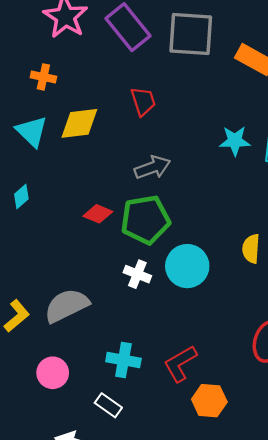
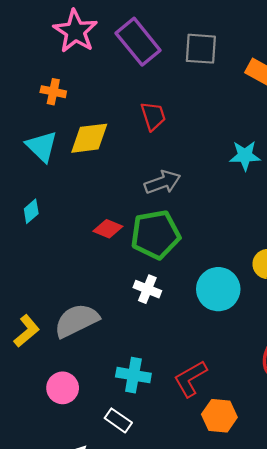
gray square: (191, 34) -> (201, 49), size x0.7
cyan circle: (187, 266) -> (218, 289), moved

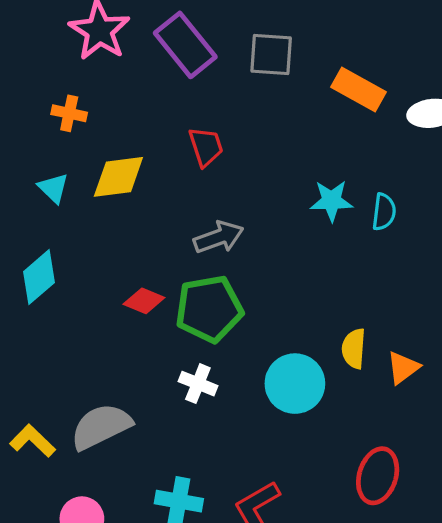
cyan triangle: (42, 146) -> (53, 188), size x0.7
cyan diamond: (31, 211) -> (39, 277), size x1.6
yellow L-shape: (27, 331) -> (33, 441), turned -96

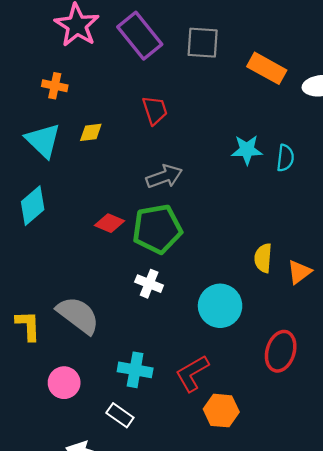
yellow diamond: (118, 177) -> (91, 132), size x0.6
cyan triangle: (53, 188) -> (43, 140), size x1.6
cyan circle: (295, 384) -> (220, 306), moved
gray semicircle: (101, 426) -> (78, 315), turned 63
yellow L-shape: (33, 441) -> (28, 326), turned 44

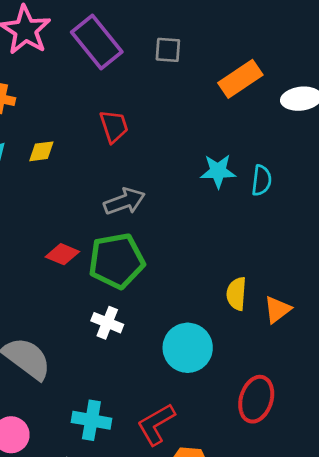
gray square: (203, 43) -> (168, 50), size x0.7
orange rectangle: (267, 68) -> (240, 79), turned -63

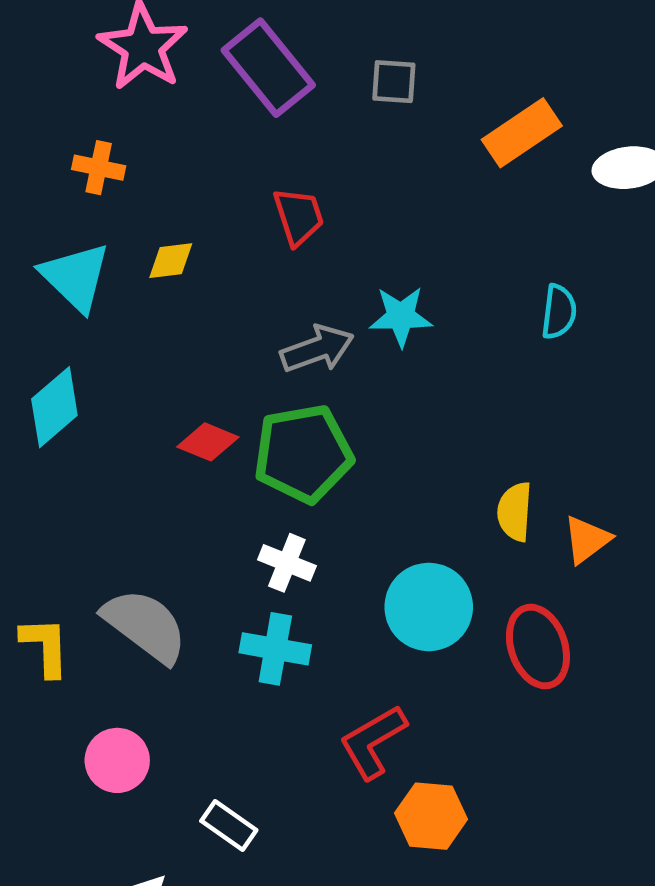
cyan star: (218, 171) -> (401, 316), moved
red ellipse: (256, 399) -> (538, 646), moved, turned -36
cyan cross: (91, 420) -> (275, 649), moved

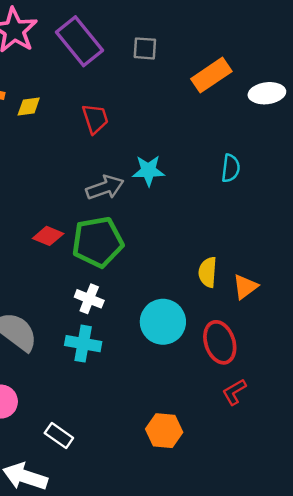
yellow diamond: (171, 261) -> (29, 107), moved
red L-shape: (373, 742) -> (234, 392), moved, size x0.7

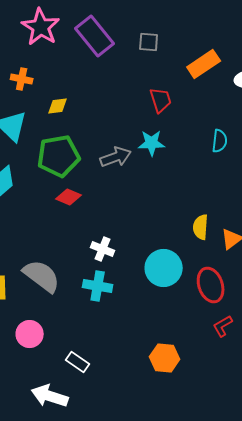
yellow diamond: (29, 107) -> (58, 106), moved
red trapezoid: (95, 119) -> (161, 100), moved
green pentagon: (98, 242) -> (59, 156), moved

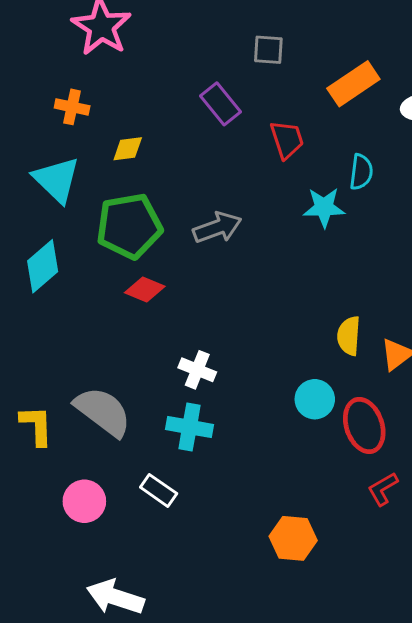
purple rectangle: (95, 36) -> (220, 104), moved, size x0.7
cyan semicircle: (220, 141) -> (361, 172), moved
cyan star: (152, 143) -> (324, 207), moved
cyan circle: (164, 268) -> (315, 399), moved, size x0.7
white rectangle: (78, 362) -> (159, 490), moved

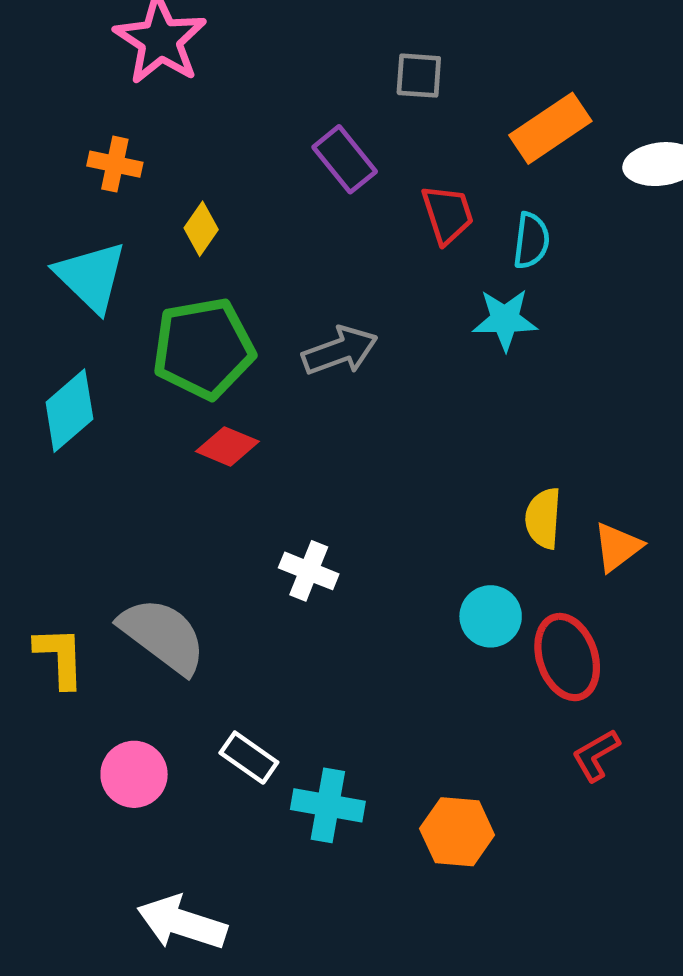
yellow diamond: (128, 149) -> (201, 229), turned -48
cyan semicircle: (361, 172) -> (531, 241), moved
cyan cross: (190, 427) -> (328, 805), moved

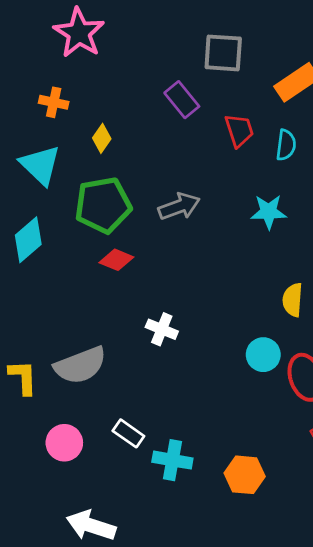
gray square: (419, 76) -> (223, 53), size x1.5
cyan star: (505, 320) -> (269, 212), moved
gray semicircle: (163, 636) -> (80, 365), turned 122

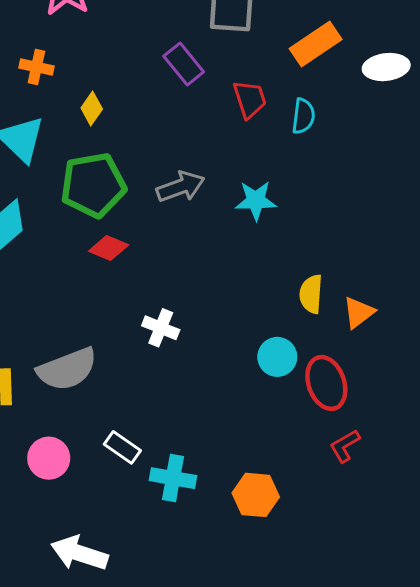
cyan star: (269, 212) -> (256, 200), moved

